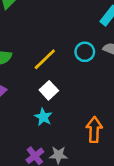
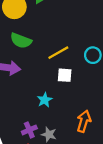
white square: (49, 90) -> (65, 75), moved, turned 32

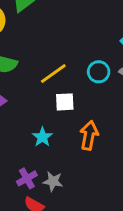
orange arrow: (84, 121) -> (89, 135), moved

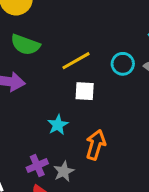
orange arrow: (89, 135) -> (96, 145), moved
gray star: (53, 181) -> (64, 171), turned 30

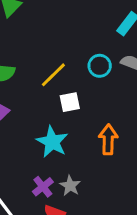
cyan star: (58, 125) -> (52, 142), size x1.5
orange arrow: (96, 145) -> (108, 139), moved

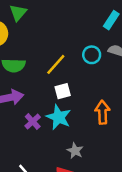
white square: (70, 102) -> (63, 91), moved
purple cross: (43, 187) -> (33, 122), moved

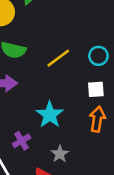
white square: (63, 91) -> (96, 89), moved
purple cross: (33, 122) -> (22, 141), moved

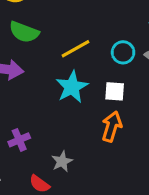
cyan star: (50, 115) -> (72, 87), moved

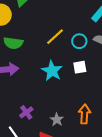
yellow line: (75, 49) -> (55, 37), moved
orange arrow: (112, 127) -> (84, 114), moved

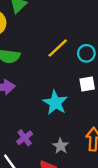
cyan star: (52, 71) -> (55, 103), moved

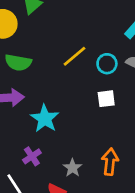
cyan star: (55, 103) -> (45, 119), moved

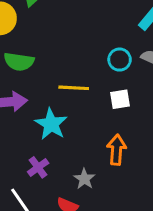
yellow line: (75, 56) -> (74, 88), moved, turned 45
orange arrow: (110, 162) -> (116, 150), moved

